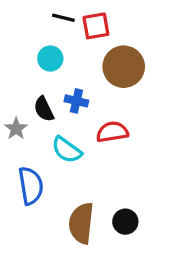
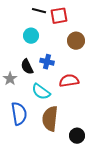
brown circle: (124, 67) -> (76, 41), size x0.7
brown semicircle: (81, 223) -> (50, 119), moved

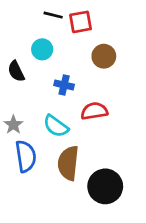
black semicircle: (27, 67) -> (16, 71), moved
gray star: (10, 79) -> (13, 125), moved
black circle: (77, 136) -> (105, 186), size x1.6

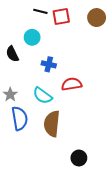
brown circle: (104, 56) -> (97, 18), moved
black circle: (105, 186) -> (79, 158), moved, size x0.6

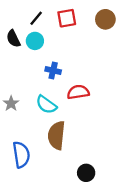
black line: (40, 11) -> (36, 18), moved, turned -64
black semicircle: (12, 54) -> (13, 39), moved
blue semicircle: (20, 118) -> (21, 155), moved

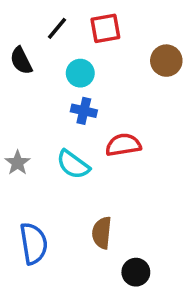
brown circle: (105, 19) -> (166, 61), moved
cyan circle: (35, 41) -> (80, 73), moved
brown semicircle: (57, 135) -> (102, 233), moved, size x0.7

